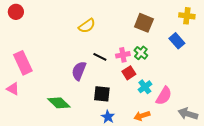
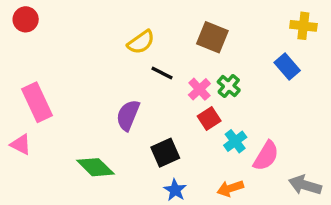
brown square: (144, 23) -> (212, 37), moved
pink cross: (123, 55) -> (199, 89), turned -32
black line: (100, 57) -> (162, 73), moved
black square: (102, 94) -> (165, 153), turned -30

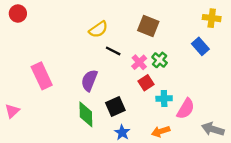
pink rectangle: (37, 102) -> (42, 76), moved
cyan cross: (235, 141) -> (164, 99), turned 35
pink triangle: (21, 144) -> (12, 111), moved, turned 49
green diamond: (95, 167) -> (86, 114), moved, turned 45

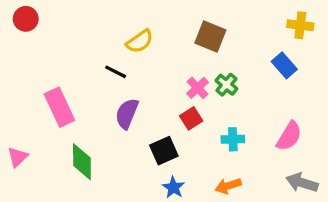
black line: (113, 51) -> (116, 72), moved
red square: (146, 83) -> (191, 118), moved
pink semicircle: (186, 109) -> (289, 136), moved
green diamond: (86, 114) -> (82, 162), moved

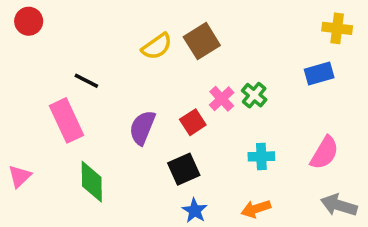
brown square: (210, 36) -> (202, 41), moved, turned 36
blue rectangle: (284, 65) -> (319, 74), turned -65
black line: (116, 72) -> (86, 81), moved
red square: (191, 118) -> (193, 122), moved

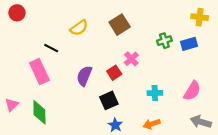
yellow semicircle: (157, 46) -> (79, 28), moved
green cross: (254, 95) -> (164, 41), moved, turned 32
green diamond: (92, 182) -> (39, 112), moved

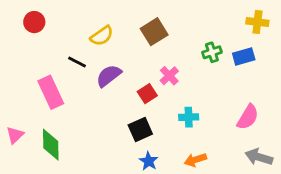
red circle: (17, 13) -> (34, 22), moved
black line: (51, 48) -> (77, 62), moved
purple semicircle: (84, 76) -> (109, 76), moved, turned 30
cyan cross: (155, 93) -> (189, 117), moved

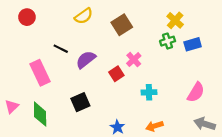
yellow cross: (257, 22) -> (175, 20), moved, turned 35
yellow semicircle: (102, 36) -> (84, 16), moved
black square: (140, 129) -> (80, 102), moved

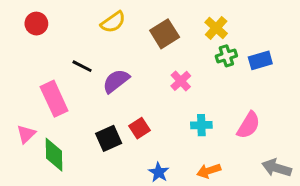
yellow cross: (175, 20) -> (216, 28), moved
red square: (116, 74) -> (140, 128), moved
pink semicircle: (196, 92) -> (249, 125), moved
pink triangle: (12, 106) -> (26, 134), moved

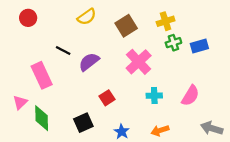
yellow cross: (216, 28) -> (166, 21), turned 30
pink cross: (181, 81) -> (139, 62), size x1.6
black square: (109, 138) -> (83, 123), moved

